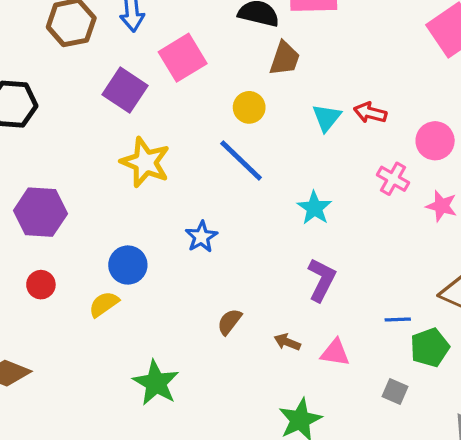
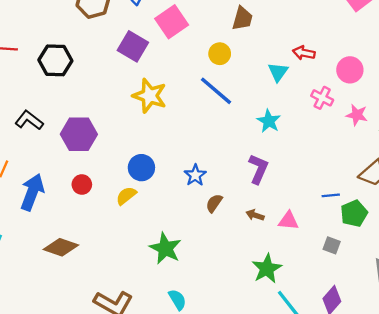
cyan triangle: (327, 118) -> (278, 72), moved
blue star: (201, 237) -> (195, 175), moved
purple L-shape: (322, 280) -> (258, 169), moved

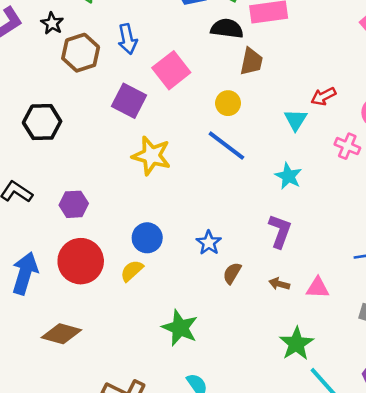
red arrow: (304, 53) -> (323, 96), turned -35
purple hexagon: (79, 134) -> (74, 204), size x0.7
red circle: (82, 185) -> (81, 261), size x2.0

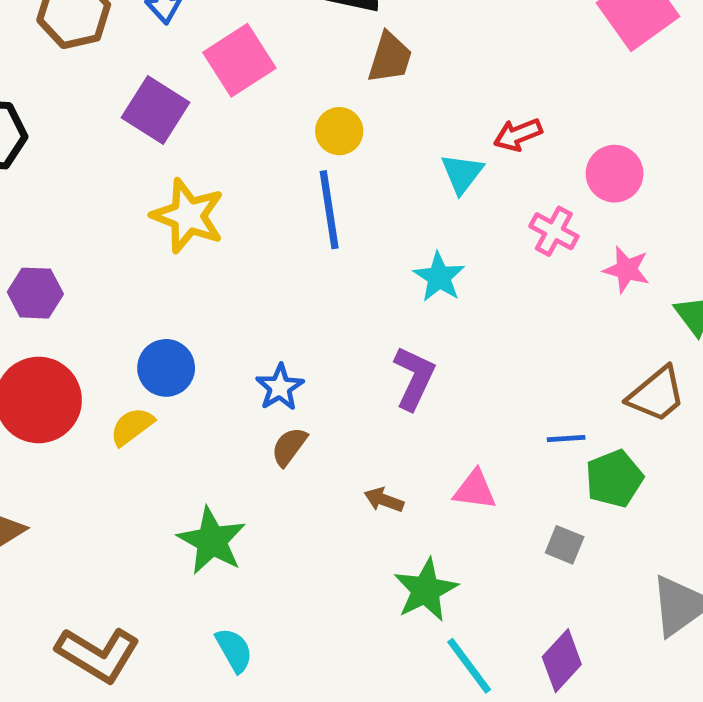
blue line: (226, 146) -> (329, 210), turned 39
brown semicircle: (232, 273) -> (289, 447), moved
brown arrow: (279, 284) -> (384, 500), moved

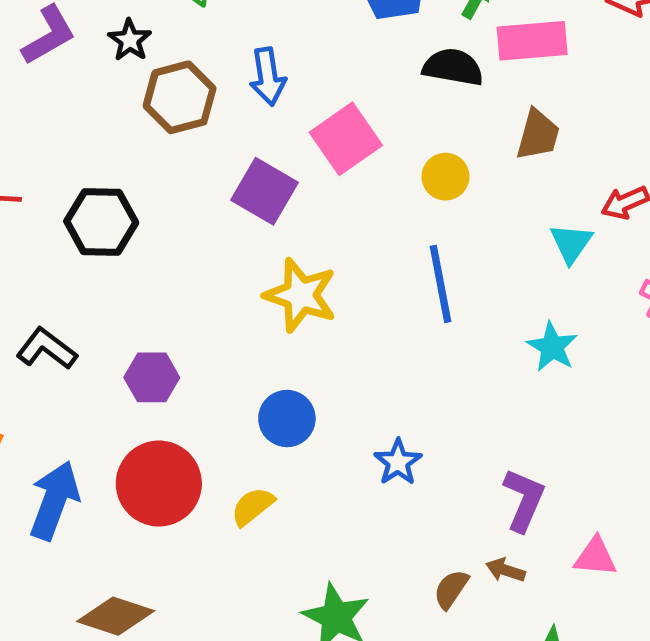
brown trapezoid: (390, 58) -> (538, 135), moved
yellow circle: (339, 131) -> (445, 177), moved
blue circle: (166, 368) -> (287, 419), moved
purple L-shape: (414, 378) -> (524, 500), moved
brown semicircle: (289, 447) -> (451, 589), moved

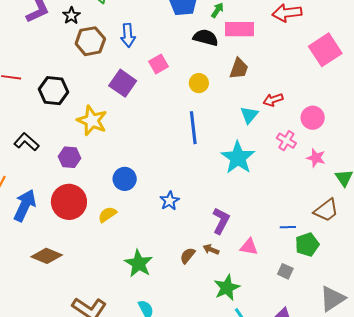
pink square: (346, 139) -> (158, 64), size x0.7
yellow star: (301, 295) -> (92, 121), moved
cyan star: (552, 347) -> (238, 158), size x1.6

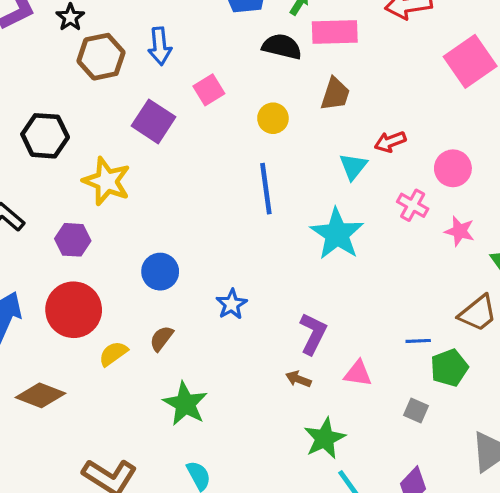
yellow semicircle: (107, 215) -> (113, 354), moved
brown semicircle: (188, 256) -> (161, 338), moved

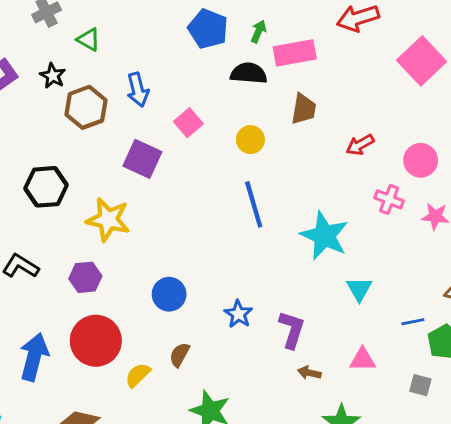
cyan triangle: (353, 166) -> (359, 289), moved
purple L-shape: (313, 334) -> (292, 330), moved

